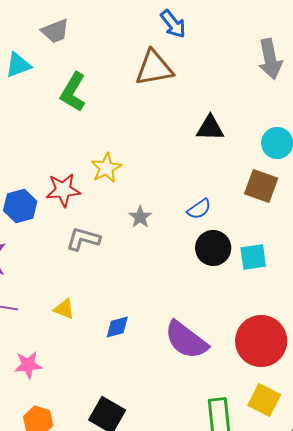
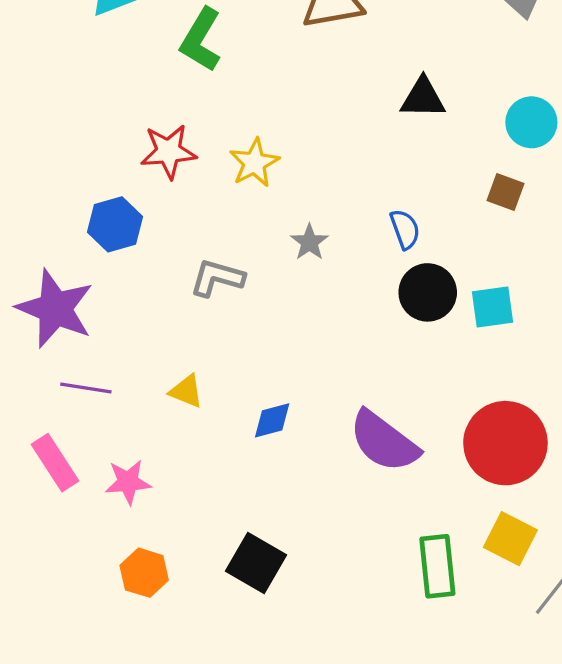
brown square: (261, 186) -> (505, 192), size x0.7
red star: (63, 190) -> (168, 151), moved
blue semicircle: (199, 209) -> (405, 229), turned -75

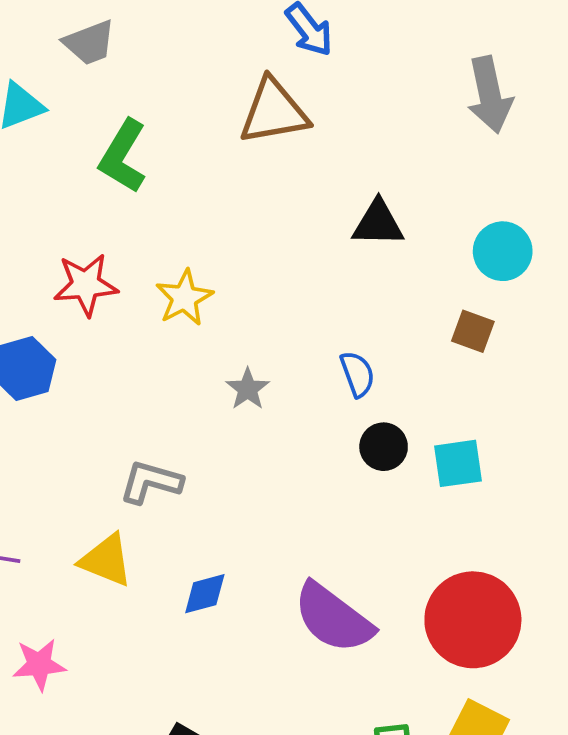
gray L-shape: (217, 278) -> (151, 482), moved
black circle: (428, 292) -> (384, 447), size x0.7
yellow triangle: (186, 391) -> (106, 560), size x1.4

